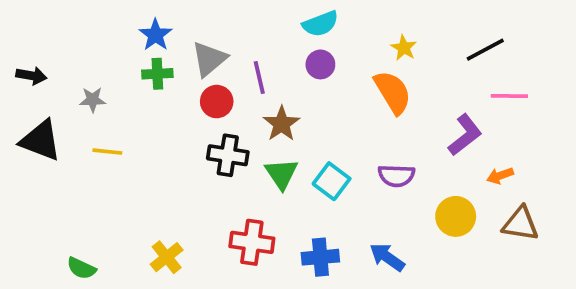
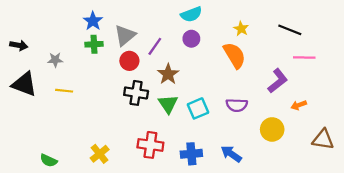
black line: (485, 50) -> (290, 30), turned 50
purple line: (259, 77) -> (155, 46), turned 48
cyan square: (332, 181) -> (198, 108), turned 30
brown triangle: (521, 224) -> (323, 139), moved

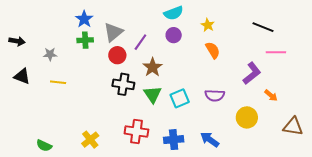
yellow star: (241, 29) -> (208, 25), moved
orange semicircle: (235, 55) -> (213, 50), size x0.7
black triangle: (24, 84) -> (22, 76), size x0.7
orange arrow: (299, 105) -> (271, 95), turned -120

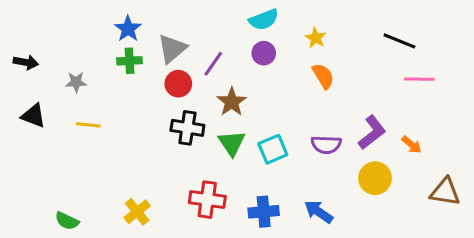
purple L-shape: (252, 73) -> (372, 132), moved

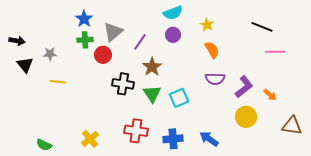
red circle: (178, 84) -> (103, 55), moved
black triangle: (33, 116) -> (25, 65), moved, turned 30
purple semicircle: (326, 145) -> (215, 79), moved

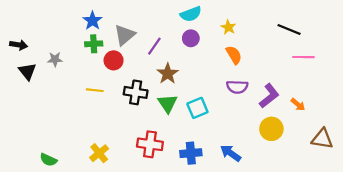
yellow line: (58, 82) -> (95, 90), moved

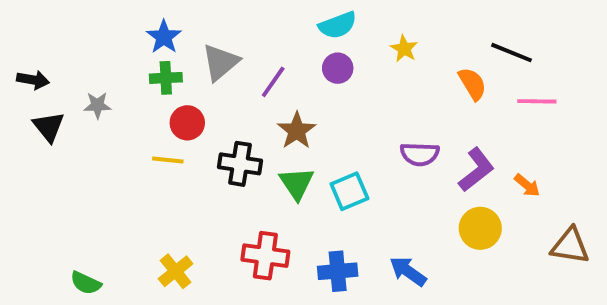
orange semicircle: (234, 55) -> (472, 84), moved
red circle: (114, 60) -> (187, 123), moved

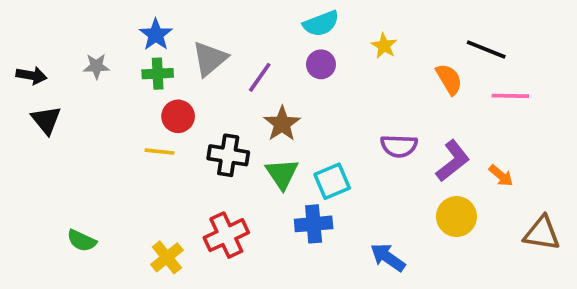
gray star: (97, 105) -> (96, 66), moved
red cross: (265, 256) -> (226, 235), moved, turned -33
blue cross: (338, 271) -> (314, 224), moved
green semicircle: (86, 283) -> (82, 241), moved

